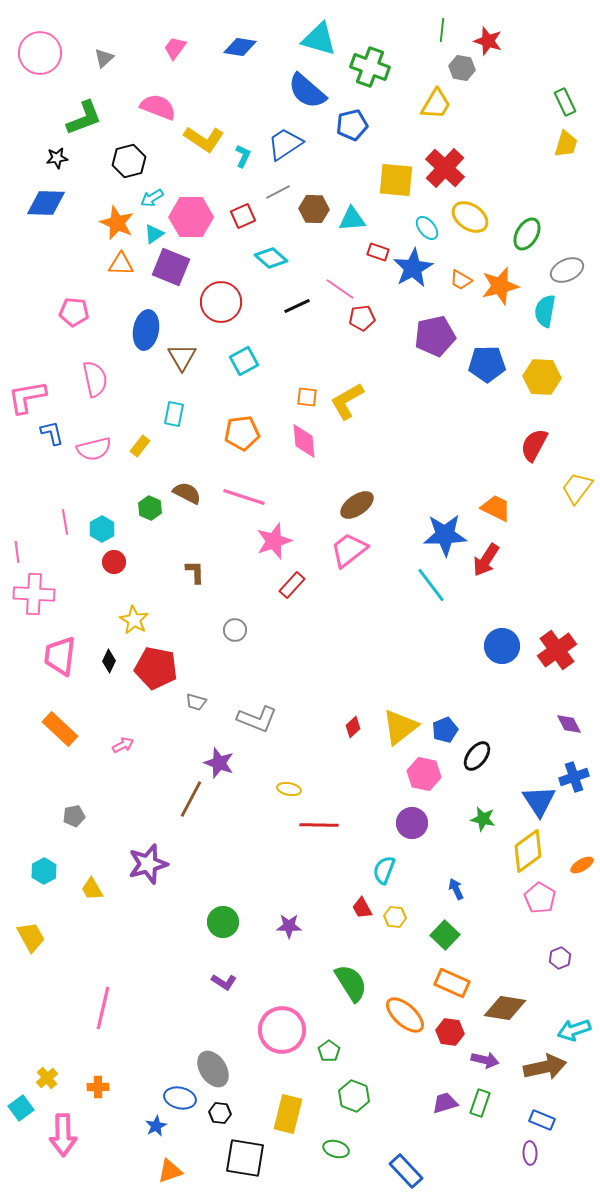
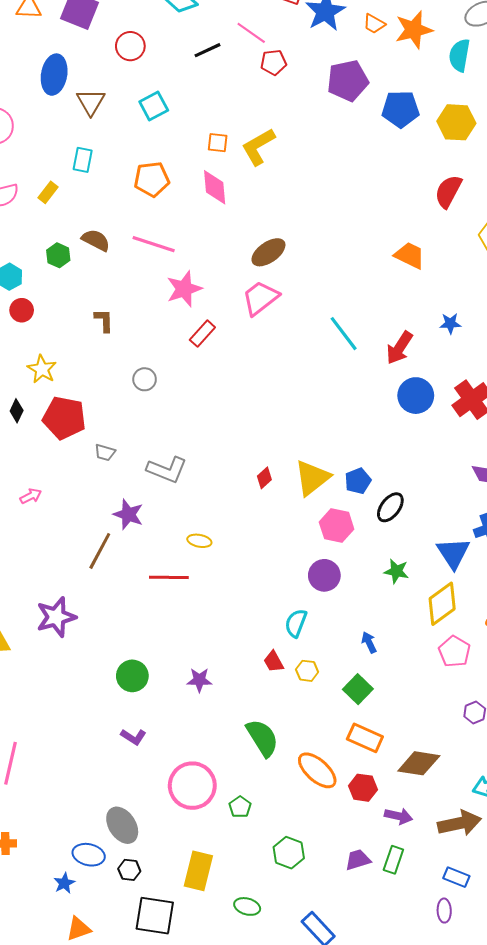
red circle: (221, 302) -> (130, 46), size x0.7
blue star: (445, 535) -> (450, 323), moved, size x0.5
red arrow: (486, 560) -> (399, 348), moved
red line: (319, 825) -> (169, 577), moved
green hexagon: (354, 1096) -> (289, 853), moved

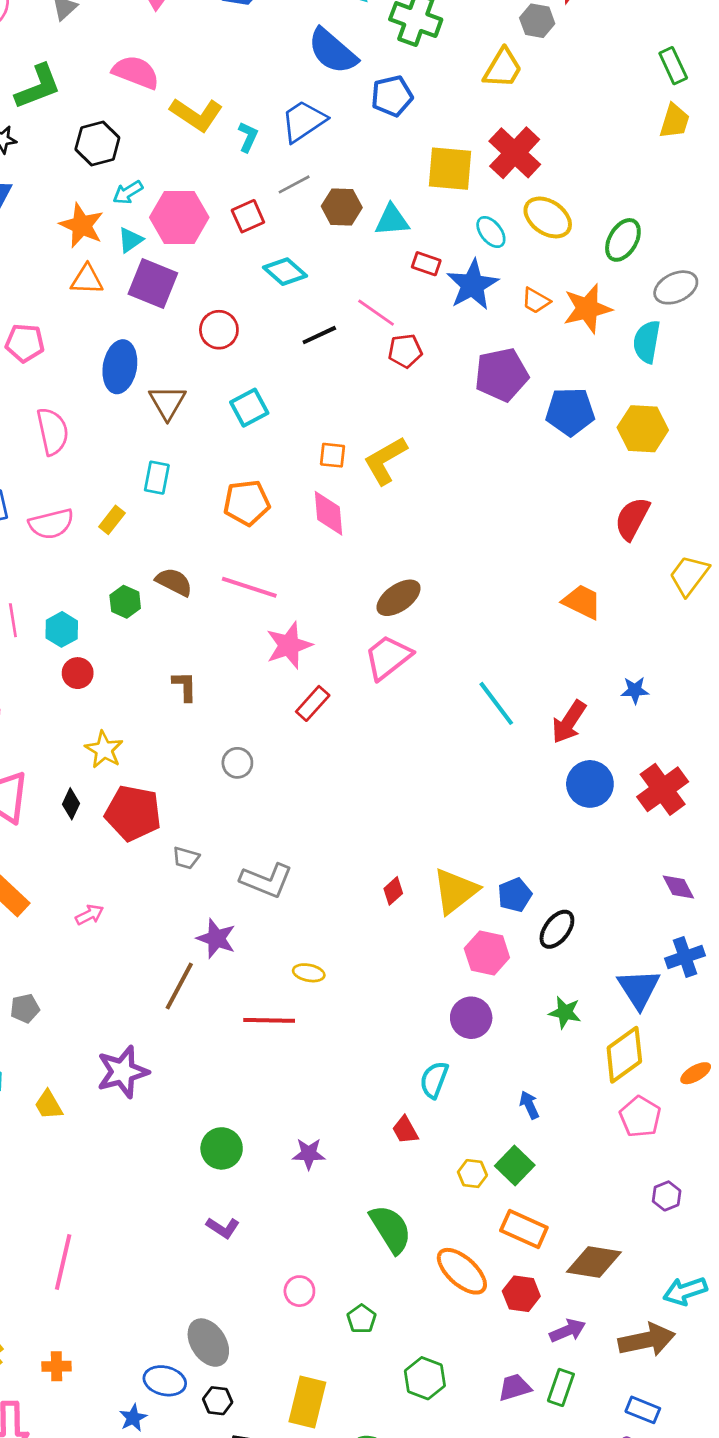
yellow hexagon: (307, 671) -> (472, 1174), moved
pink circle: (192, 786) -> (299, 1291), size x0.5
purple arrow: (398, 816) -> (568, 1331), turned -36

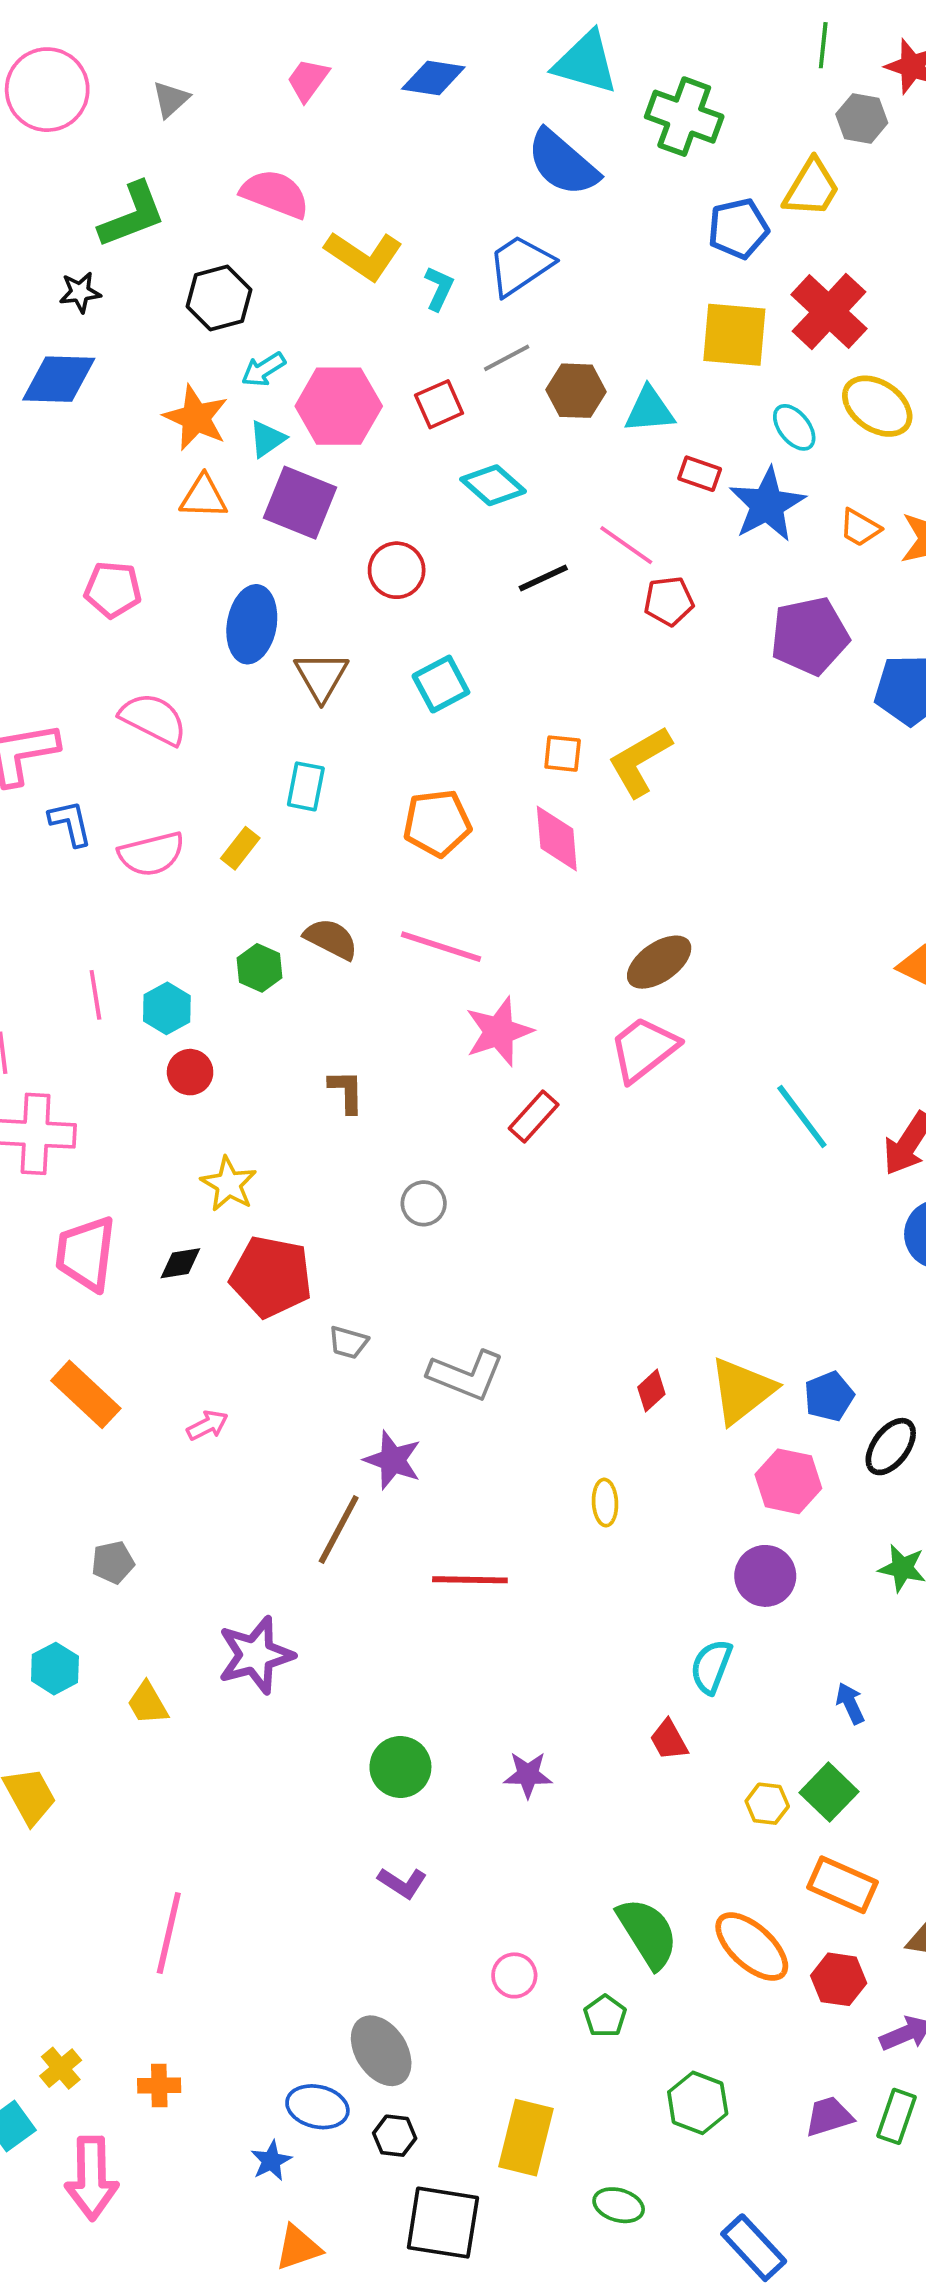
blue pentagon: (392, 96) -> (738, 229), moved
pink semicircle: (53, 431) -> (153, 719), turned -51
black diamond: (71, 804) -> (180, 1263), turned 56
yellow ellipse: (309, 973) -> (605, 1503), moved, turned 76
green semicircle: (391, 1229) -> (648, 1933), moved

